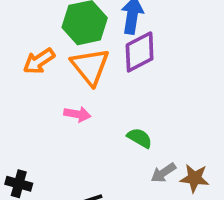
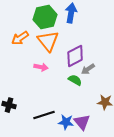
purple diamond: (140, 52) -> (75, 56), moved
gray arrow: (163, 173) -> (88, 69), moved

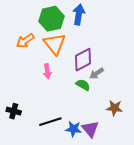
pink arrow: (41, 67) -> (47, 71), turned 72

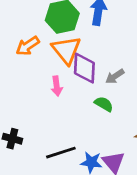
purple diamond: (83, 60) -> (84, 68), moved, turned -60
gray arrow: (97, 73) -> (115, 76), moved

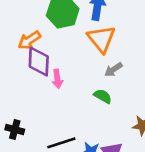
orange triangle: (66, 50) -> (101, 39), moved
purple diamond: (84, 68) -> (39, 62), moved

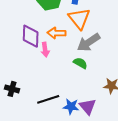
orange arrow: (29, 40) -> (57, 33), moved, turned 36
gray arrow: (113, 70) -> (89, 42), size x1.6

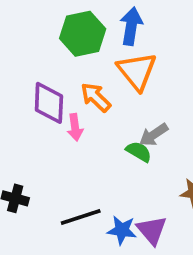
orange arrow: (57, 33) -> (96, 97), turned 42
gray arrow: (89, 42) -> (154, 135), moved, size x0.7

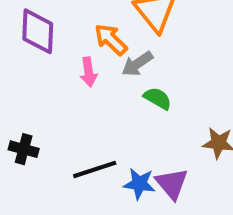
purple diamond: (49, 103) -> (38, 31), moved
gray arrow: (154, 135) -> (137, 64), moved

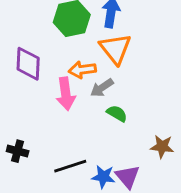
orange arrow: (111, 39) -> (82, 70), turned -52
pink arrow: (89, 72) -> (66, 94), size x1.5

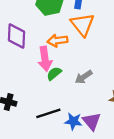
gray arrow: (102, 88) -> (84, 77), moved
green semicircle: (117, 113) -> (54, 74), moved, turned -70

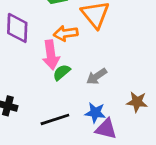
blue star: (73, 121) -> (95, 113), moved
purple triangle: (92, 121) -> (106, 129), turned -36

